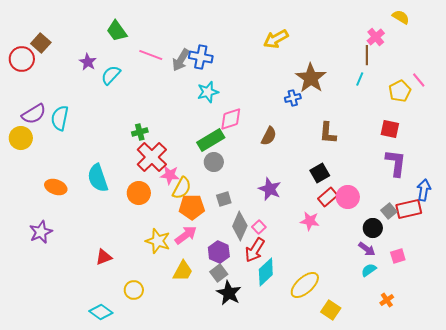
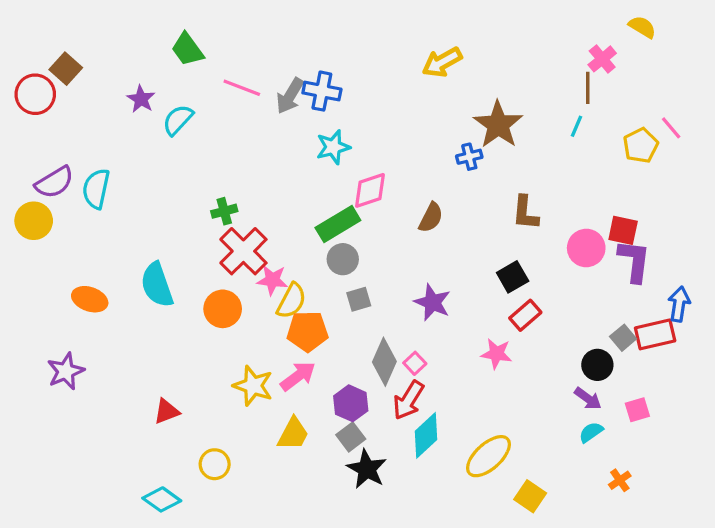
red square: (390, 129) -> (623, 230), moved
pink circle: (348, 197) -> (586, 248), moved
gray square: (224, 199) -> (359, 299), moved

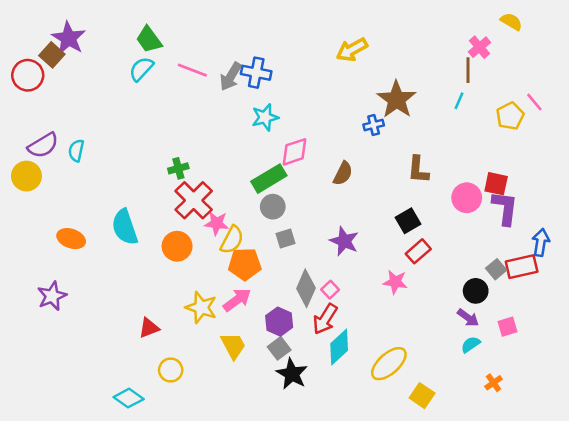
purple star: (141, 99) -> (69, 38), moved, size x1.5
cyan semicircle: (178, 120) -> (141, 69), moved
cyan semicircle: (96, 189) -> (76, 151), size x0.7
red triangle: (167, 411) -> (149, 328), moved
yellow trapezoid: (293, 434) -> (233, 346), turned -56

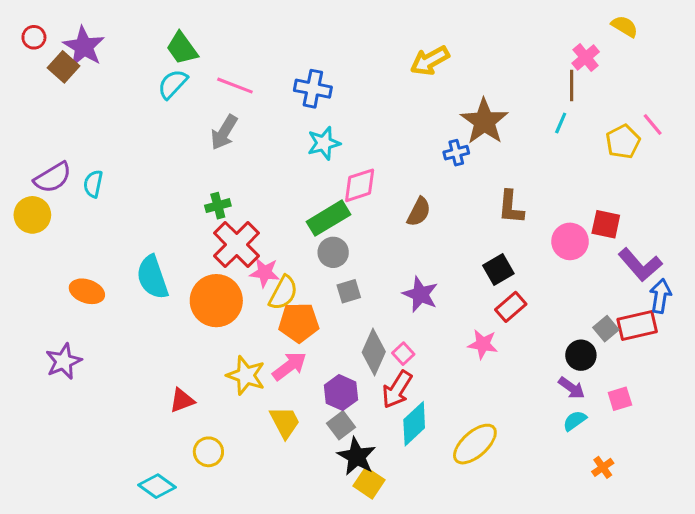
red circle: (28, 75) -> (34, 37), moved, size x0.6
gray arrow: (231, 77) -> (224, 132), moved
purple L-shape: (505, 208) -> (640, 265), moved, turned 132
orange circle: (177, 246) -> (216, 301), size x1.4
yellow square: (422, 396) -> (369, 483), moved

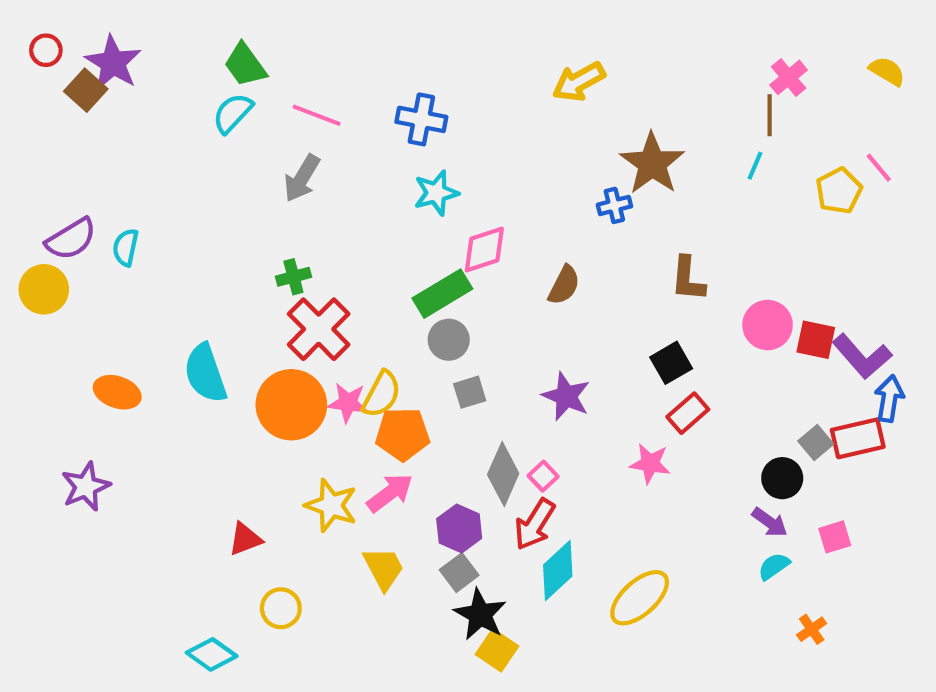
yellow semicircle: (625, 26) -> (887, 71), moved
red square: (606, 224) -> (816, 340), moved
pink star: (265, 273) -> (348, 403), moved

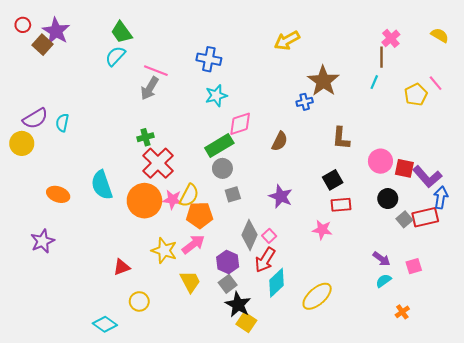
pink line: (317, 115) -> (156, 71), moved
red rectangle: (688, 413) -> (341, 205), turned 36
black circle: (782, 478) -> (388, 199), moved

